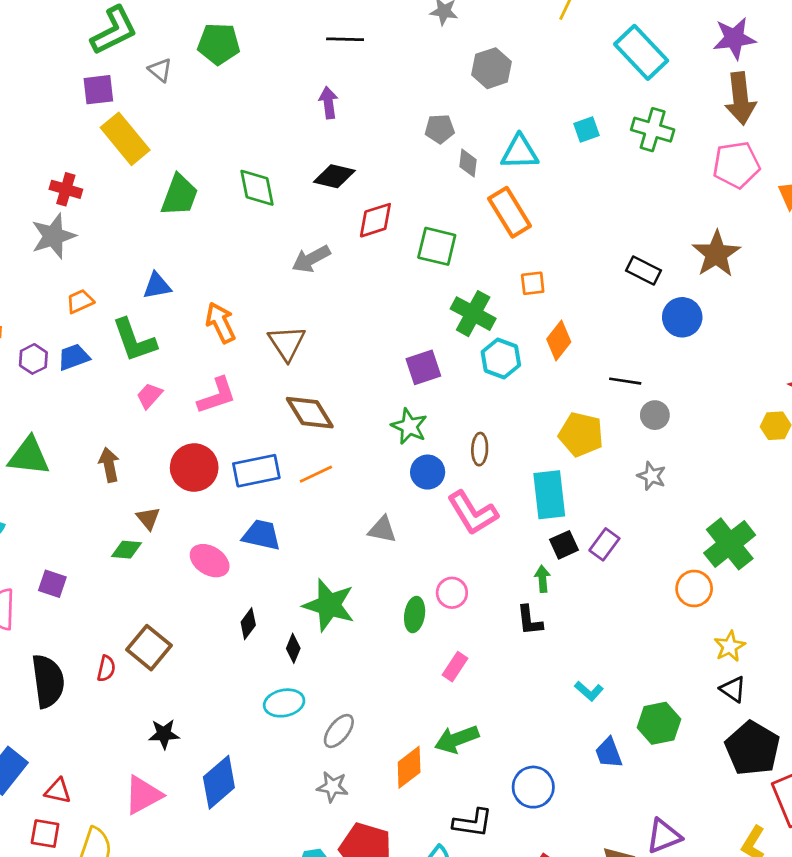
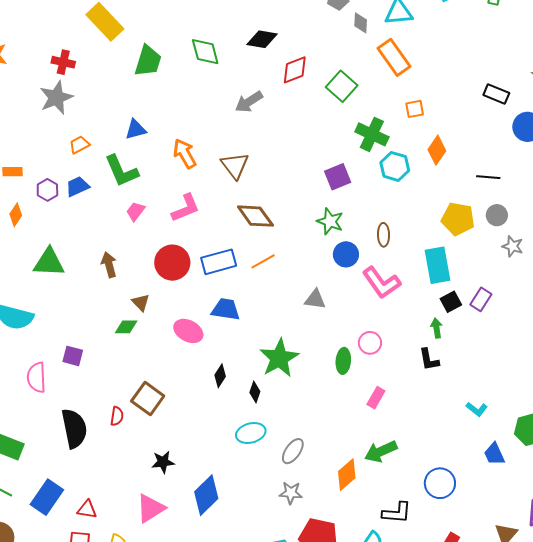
green square: (437, 246) -> (342, 86), turned 32
gray circle: (655, 415) -> (497, 215), moved
green star: (329, 605) -> (279, 358), turned 30

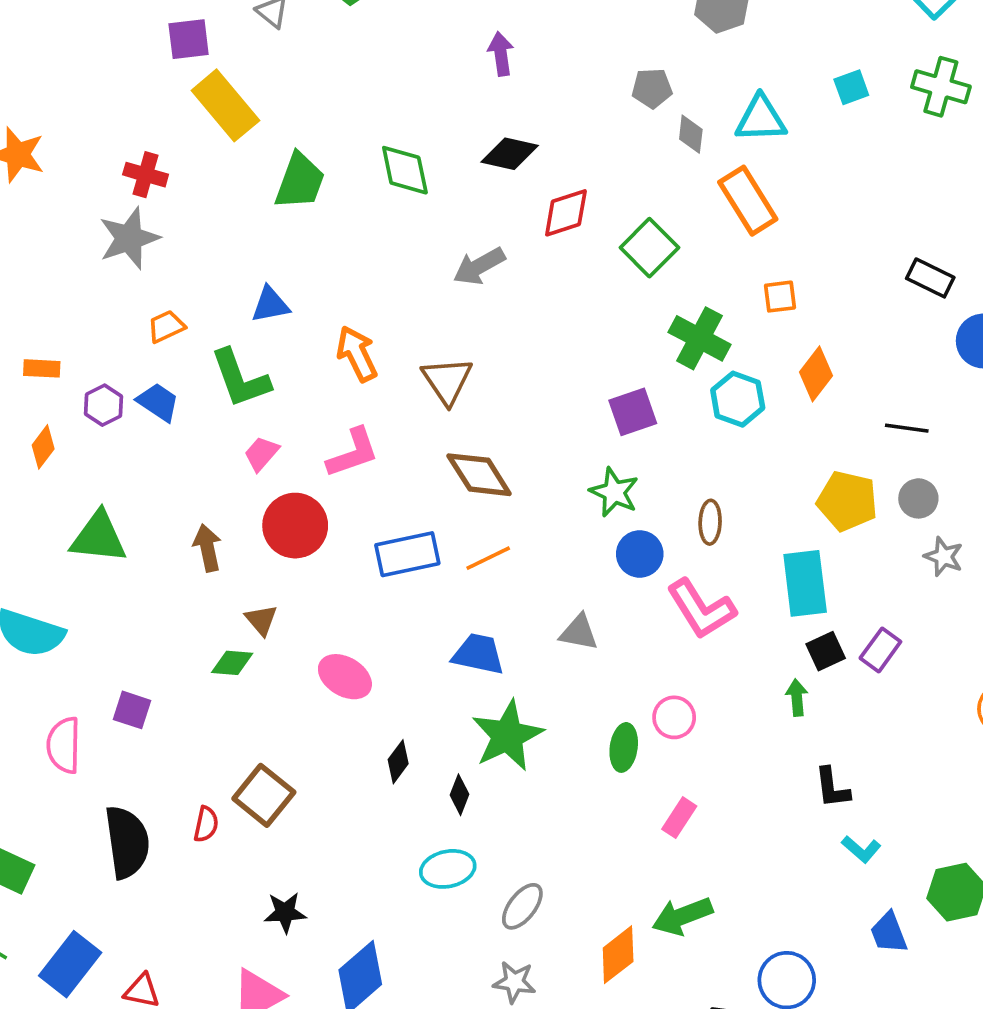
blue trapezoid: (77, 186) -> (158, 402), turned 55
red circle: (172, 263) -> (295, 526), moved
blue trapezoid: (226, 309) -> (478, 654), moved
black L-shape: (429, 360) -> (832, 788), moved

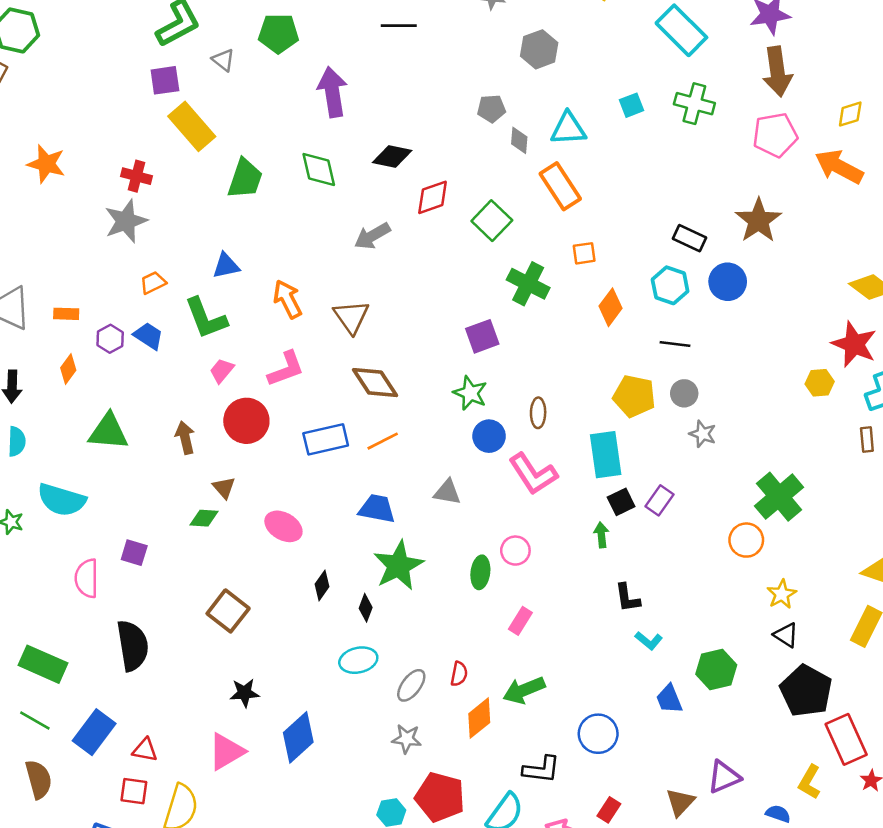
purple arrow: (501, 54) -> (332, 92), moved, size x1.6
cyan hexagon: (738, 399) -> (670, 285), moved
red semicircle: (206, 824) -> (459, 674), moved

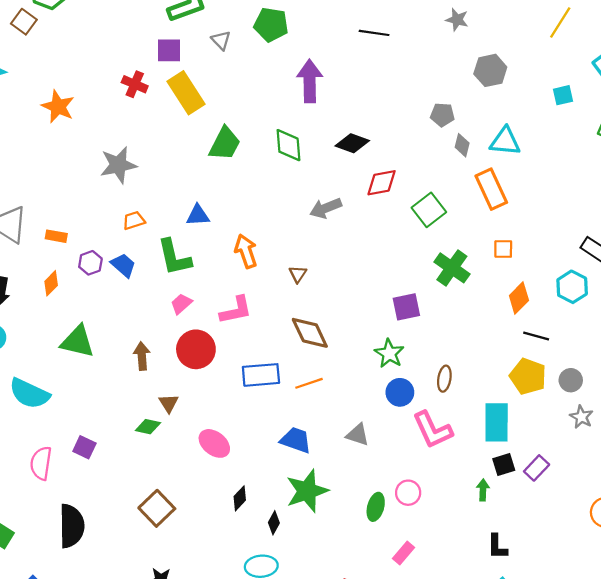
cyan square: (631, 105) -> (563, 95), moved
red cross: (137, 176) -> (135, 84), moved
brown triangle: (351, 317) -> (298, 274), size x0.6
black line: (675, 344) -> (536, 336), moved

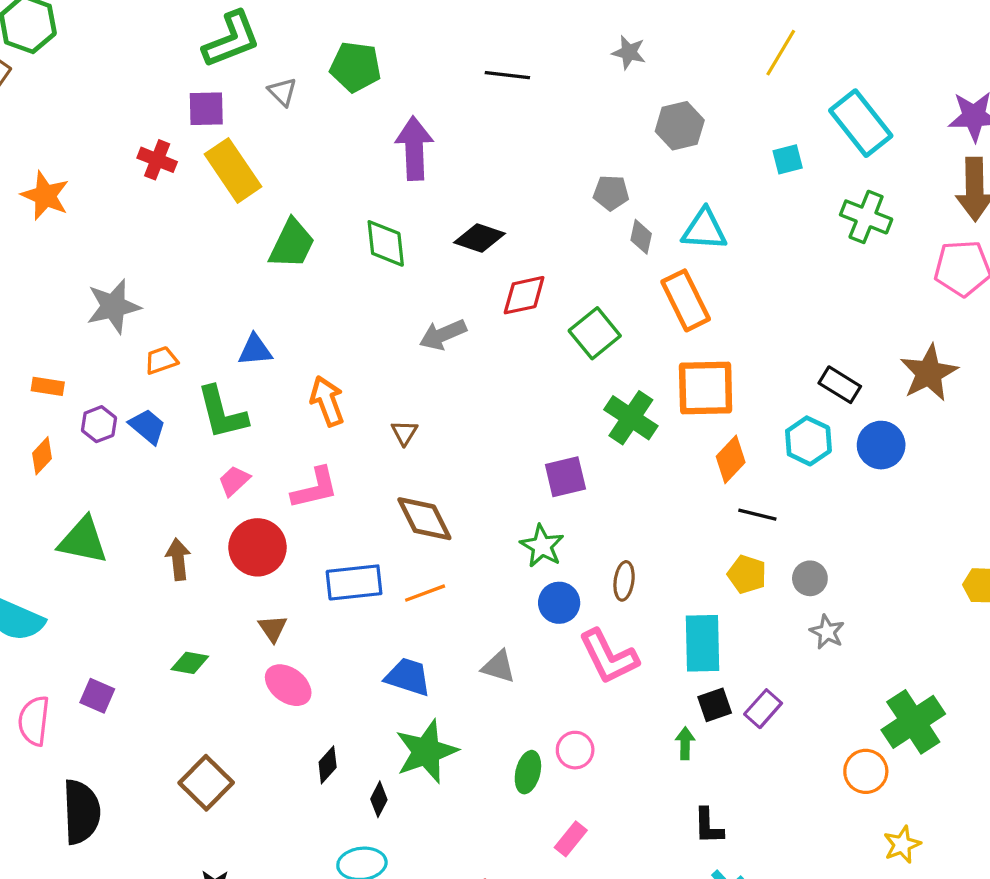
gray star: (118, 165) -> (113, 306), moved
orange square: (503, 249) -> (706, 388), size x2.0
yellow pentagon: (528, 376) -> (747, 574), size x0.7
brown triangle: (169, 403) -> (273, 628), moved

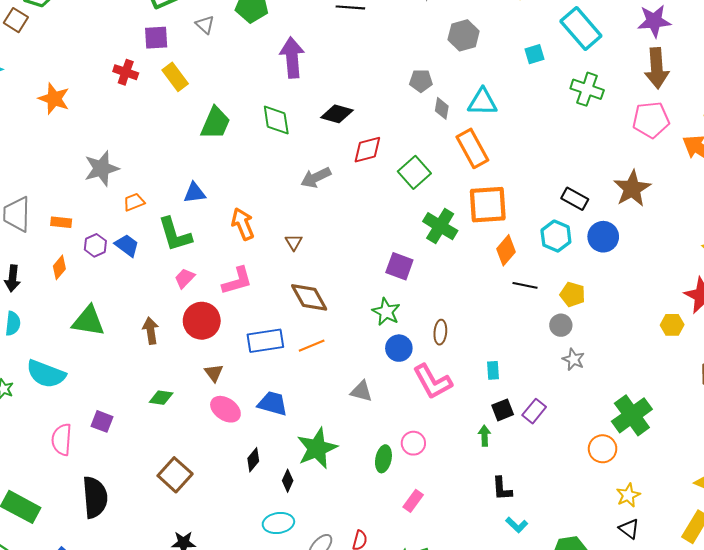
yellow rectangle: (233, 170) -> (175, 77), size x0.7
purple square: (565, 477) -> (399, 266), turned 36
yellow pentagon: (747, 574) -> (572, 294), moved
cyan rectangle: (702, 643) -> (493, 370), size x0.5
blue trapezoid: (408, 677) -> (273, 404), moved

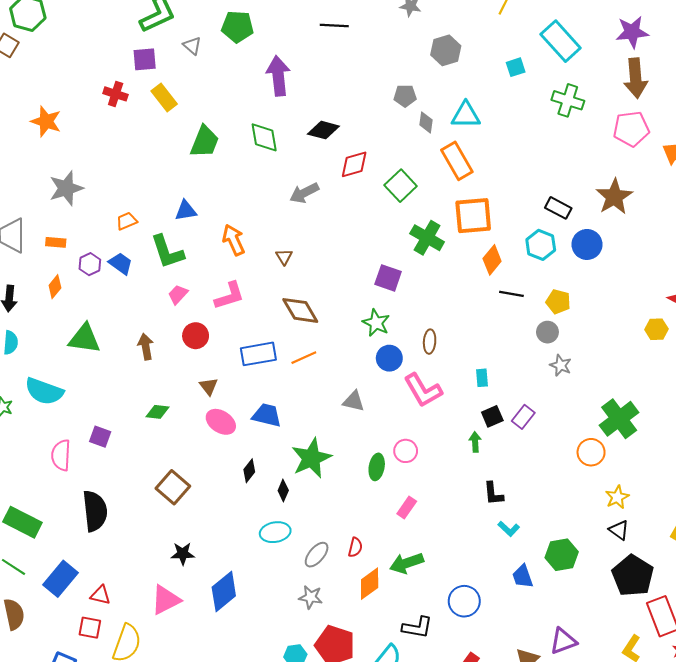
gray star: (101, 169) -> (66, 188), moved
red circle: (202, 321) -> (196, 336), size x0.7

